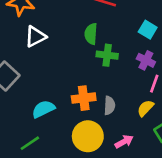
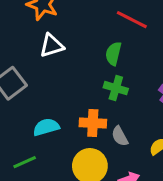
green cross: (107, 55) -> (116, 88), moved
gray semicircle: (109, 105) -> (120, 136), turned 138

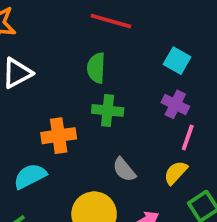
orange cross: (93, 123) -> (59, 136), moved

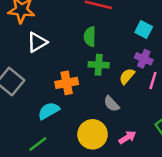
yellow semicircle: (176, 173) -> (127, 76), moved

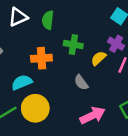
green semicircle: (90, 37) -> (48, 20), moved
yellow circle: (93, 134) -> (35, 108), moved
pink arrow: (127, 137) -> (92, 115), size x1.5

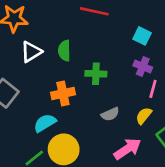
yellow semicircle: (99, 58) -> (144, 116), moved
gray semicircle: (81, 82) -> (110, 114), turned -70

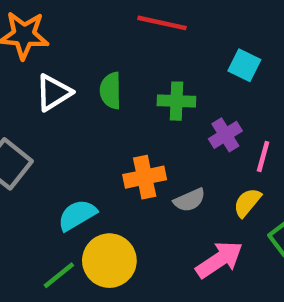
purple cross: (143, 66) -> (225, 135), moved, turned 36
green cross: (96, 74) -> (176, 101), moved
orange cross: (63, 93) -> (145, 177), moved

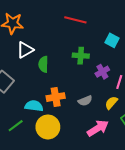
green semicircle: (111, 91) -> (43, 64), moved
orange cross: (145, 177) -> (56, 97), moved
cyan semicircle: (77, 215) -> (34, 106), turned 36
green line: (59, 275) -> (16, 126), moved

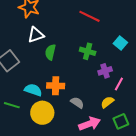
gray semicircle: (85, 101) -> (77, 103), moved, turned -136
green line: (16, 126) -> (12, 105), turned 42

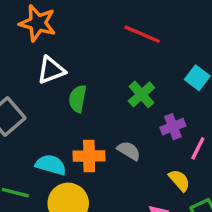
green cross: (88, 51) -> (141, 94), turned 35
yellow semicircle: (107, 102) -> (179, 180), turned 88
gray semicircle: (77, 103) -> (129, 151), moved

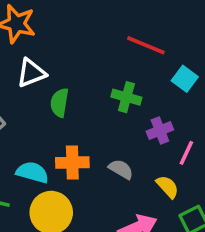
red line: (142, 34) -> (146, 45), moved
green cross: (141, 94) -> (126, 97), turned -32
gray semicircle: (129, 151) -> (121, 169), moved

